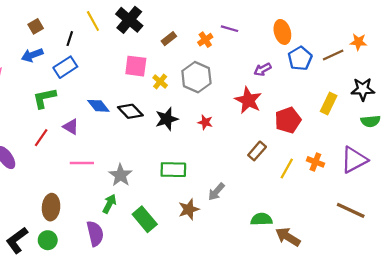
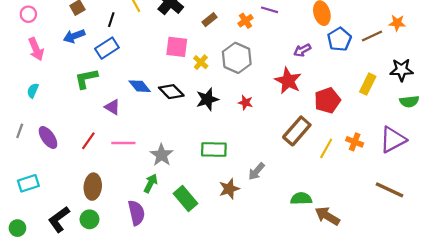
red line: (41, 138) -> (88, 141), moved
brown rectangle: (257, 151) -> (297, 131), size x1.5

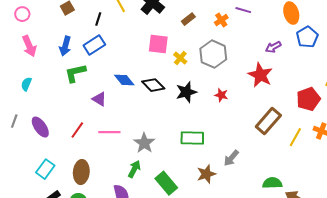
blue arrow: (74, 36) -> (65, 46), moved, turned -54
red pentagon: (327, 100) -> (308, 99), moved
cyan rectangle: (28, 183) -> (45, 169), moved, turned -36

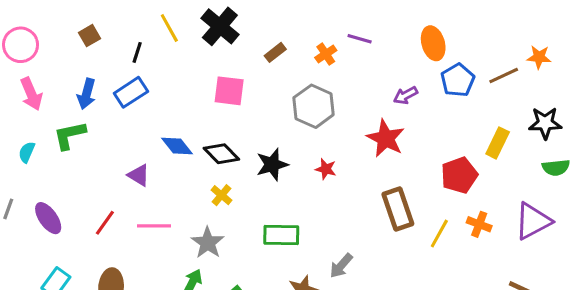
pink circle: (22, 14) -> (21, 45), size x1.5
yellow cross: (180, 58) -> (221, 195), moved
green L-shape: (75, 73) -> (70, 135), moved
brown rectangle: (268, 121) -> (398, 209), turned -60

